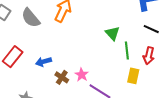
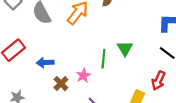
green line: (127, 51) -> (103, 59), moved
pink star: (82, 75) -> (83, 76), moved

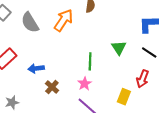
green triangle: (125, 48) -> (119, 48), moved
pink star: (83, 76) -> (85, 84), moved

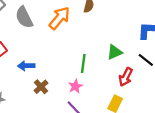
green triangle: (119, 48) -> (115, 52), turned 35
red arrow: (143, 79) -> (126, 77), moved

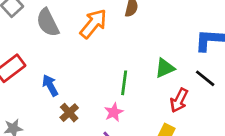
blue arrow: (26, 66) -> (50, 85), turned 63

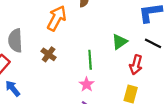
gray semicircle: (48, 23) -> (15, 41), moved, turned 35
blue arrow: (50, 85) -> (13, 88), moved
brown cross: (69, 113) -> (49, 54), moved

